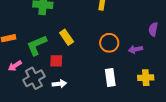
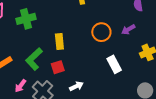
yellow rectangle: (67, 37) -> (59, 41), turned 49
white arrow: (59, 84) -> (76, 86), moved

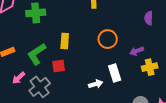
purple arrow: (128, 29) -> (137, 51), moved
white arrow: (76, 86) -> (96, 84), moved

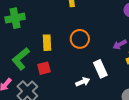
orange circle: (108, 39) -> (80, 39), moved

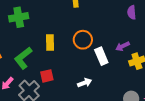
red square: (44, 68) -> (47, 76), moved
white rectangle: (100, 69) -> (101, 56), moved

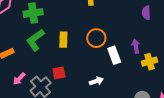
purple arrow: (123, 46) -> (136, 46), turned 104
green L-shape: (23, 58) -> (35, 40), moved

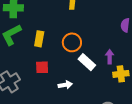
white rectangle: (114, 55) -> (87, 62), turned -36
red square: (59, 73) -> (42, 67), moved

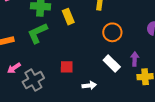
yellow rectangle: (39, 39) -> (68, 17), moved, turned -35
orange circle: (72, 42) -> (112, 32), moved

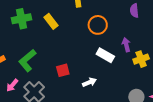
green L-shape: (37, 33) -> (27, 60), moved

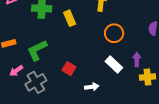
red square: (63, 70) -> (69, 69), turned 32

